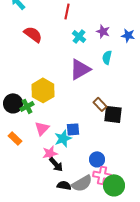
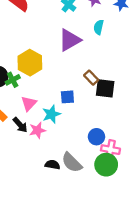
blue square: (73, 129) -> (67, 97), moved
blue circle: (97, 159) -> (96, 137), moved
black arrow: (56, 164) -> (20, 125), moved
pink cross: (102, 175) -> (110, 150), moved
gray semicircle: (82, 183) -> (72, 162), turned 75

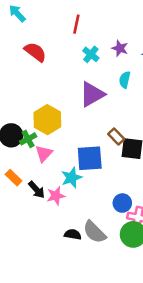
blue square: (67, 97) -> (90, 158), size x1.6
pink triangle: (29, 103) -> (44, 153), moved

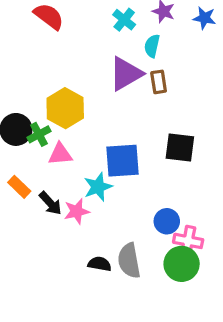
cyan semicircle: (125, 80) -> (152, 46), moved
brown rectangle: (116, 137) -> (159, 82), moved, turned 35
pink triangle: (44, 153) -> (60, 154), turned 42
gray semicircle: (95, 232) -> (129, 261), turned 35

